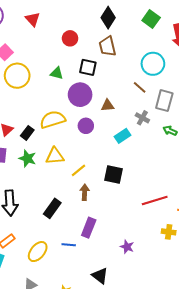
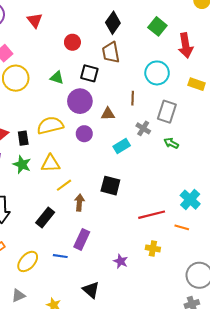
brown line: (140, 87) -> (133, 98), moved, turned 48
black rectangle: (27, 133) -> (23, 138), turned -48
yellow line: (79, 170) -> (64, 185), moved
yellow cross: (169, 232) -> (153, 248), moved

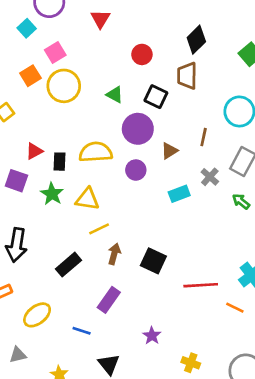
brown triangle: (108, 114) -> (169, 151), turned -40
black square: (110, 186) -> (153, 261), moved
yellow cross: (153, 248) -> (191, 363), moved
blue line: (60, 256) -> (82, 331), moved

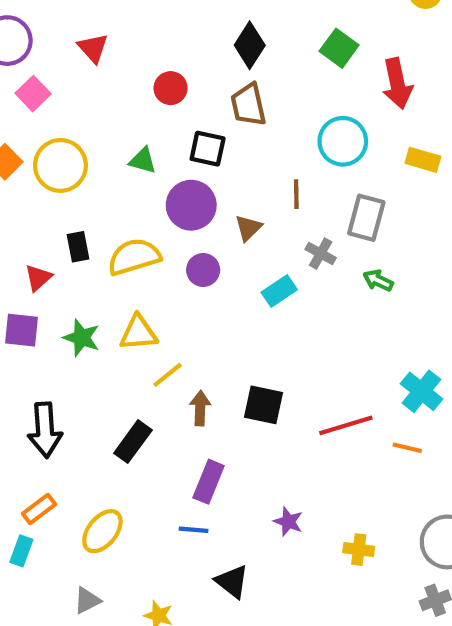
pink square: (55, 53) -> (33, 94), moved
black rectangle: (59, 162) -> (78, 247), moved
blue line: (82, 331) -> (194, 530), moved

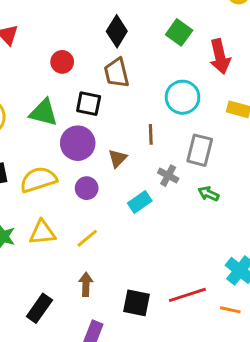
green triangle: (143, 161) -> (44, 113), size x1.5
yellow line: (168, 375) -> (87, 238), moved
black square: (264, 405) -> (137, 303), moved

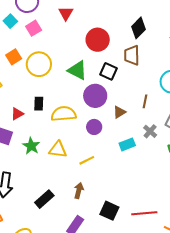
red circle: (62, 62) -> (98, 40), size x1.5

